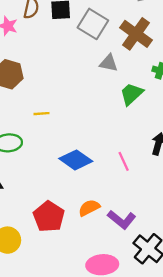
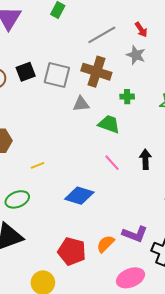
green trapezoid: (131, 94) -> (109, 124), turned 80
pink line: (124, 161) -> (112, 163), moved
orange semicircle: (89, 208) -> (106, 244), moved

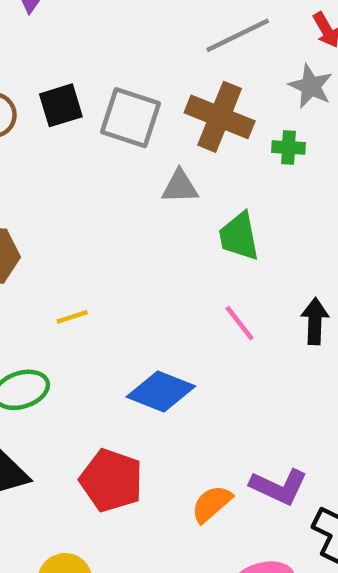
green cross: (127, 97) -> (288, 148), moved
green trapezoid: (109, 124) -> (239, 236), turned -125
red pentagon: (72, 251) -> (111, 480), moved

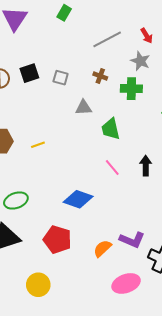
brown cross: (220, 117) -> (100, 76), size x0.5
gray square: (130, 118) -> (61, 78), size x0.6
green cross: (288, 148) -> (131, 89), size x1.5
yellow line: (72, 317) -> (38, 145), moved

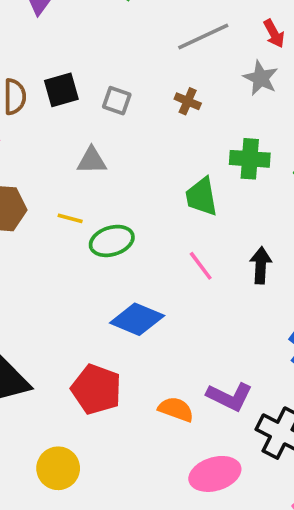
green cross: (131, 89) -> (250, 159), moved
gray triangle: (84, 108) -> (92, 161), moved
yellow line: (38, 145) -> (70, 218), turned 32
green ellipse: (16, 201) -> (112, 241), moved
orange semicircle: (102, 248) -> (176, 409), turned 60

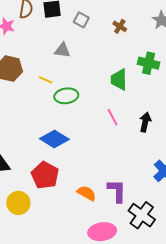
blue diamond: (137, 319) -> (54, 139), moved
purple L-shape: (230, 397) -> (117, 191), turned -125
yellow circle: (58, 468) -> (18, 203), moved

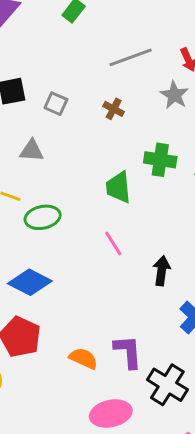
black arrow: (145, 122) -> (162, 271), moved

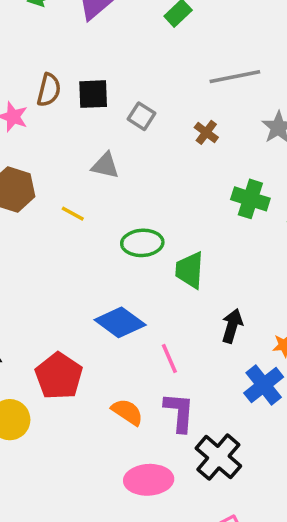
green trapezoid: (118, 187) -> (190, 270), moved
green ellipse: (43, 217) -> (142, 243), moved
pink line: (113, 243) -> (169, 358), moved
blue diamond: (30, 282) -> (120, 322), moved

